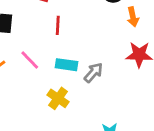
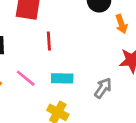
gray arrow: (93, 73) -> (103, 88), moved

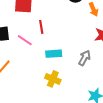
pink line: (26, 78) -> (25, 40), moved

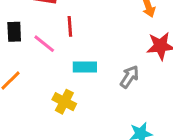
yellow cross: (53, 79) -> (64, 102), moved

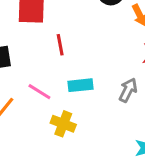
pink line: (44, 44) -> (39, 92), moved

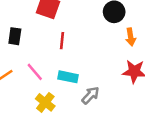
gray arrow: (128, 90) -> (90, 95), moved

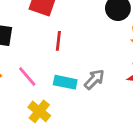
gray arrow: (90, 95) -> (94, 79), moved

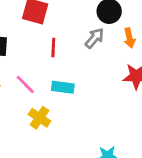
gray arrow: (94, 79) -> (95, 38), moved

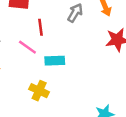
pink line: (25, 84) -> (27, 47), moved

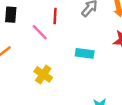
cyan rectangle: (55, 61) -> (85, 53), moved

